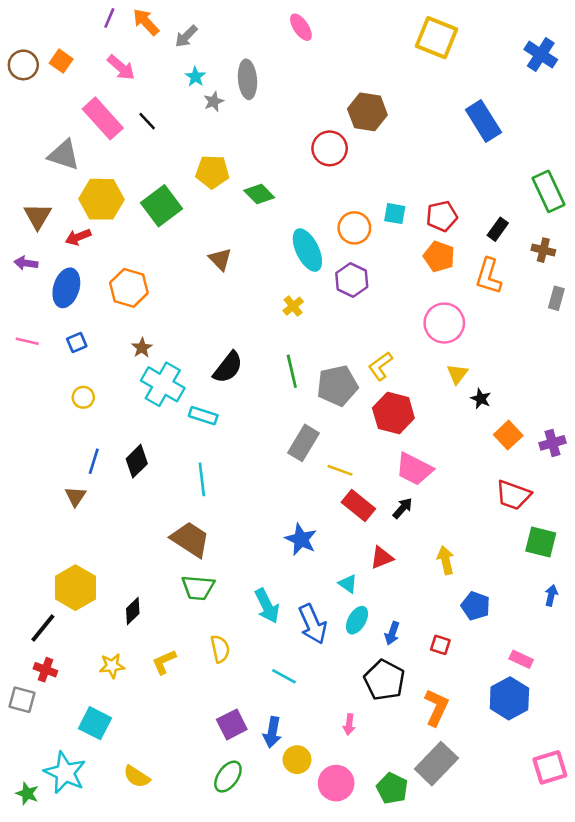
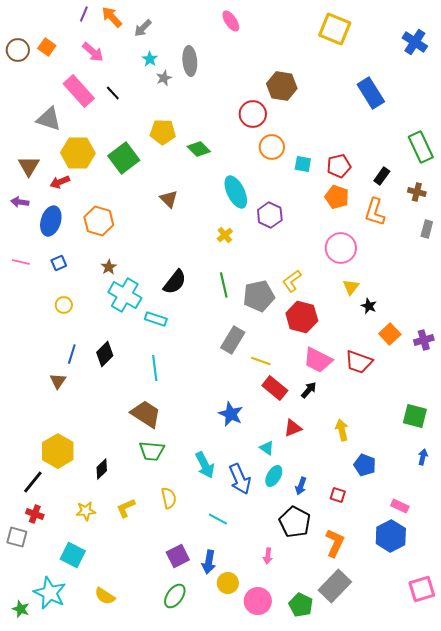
orange circle: (354, 228) -> (272, 147), moved
red trapezoid: (513, 495) -> (359, 362), moved

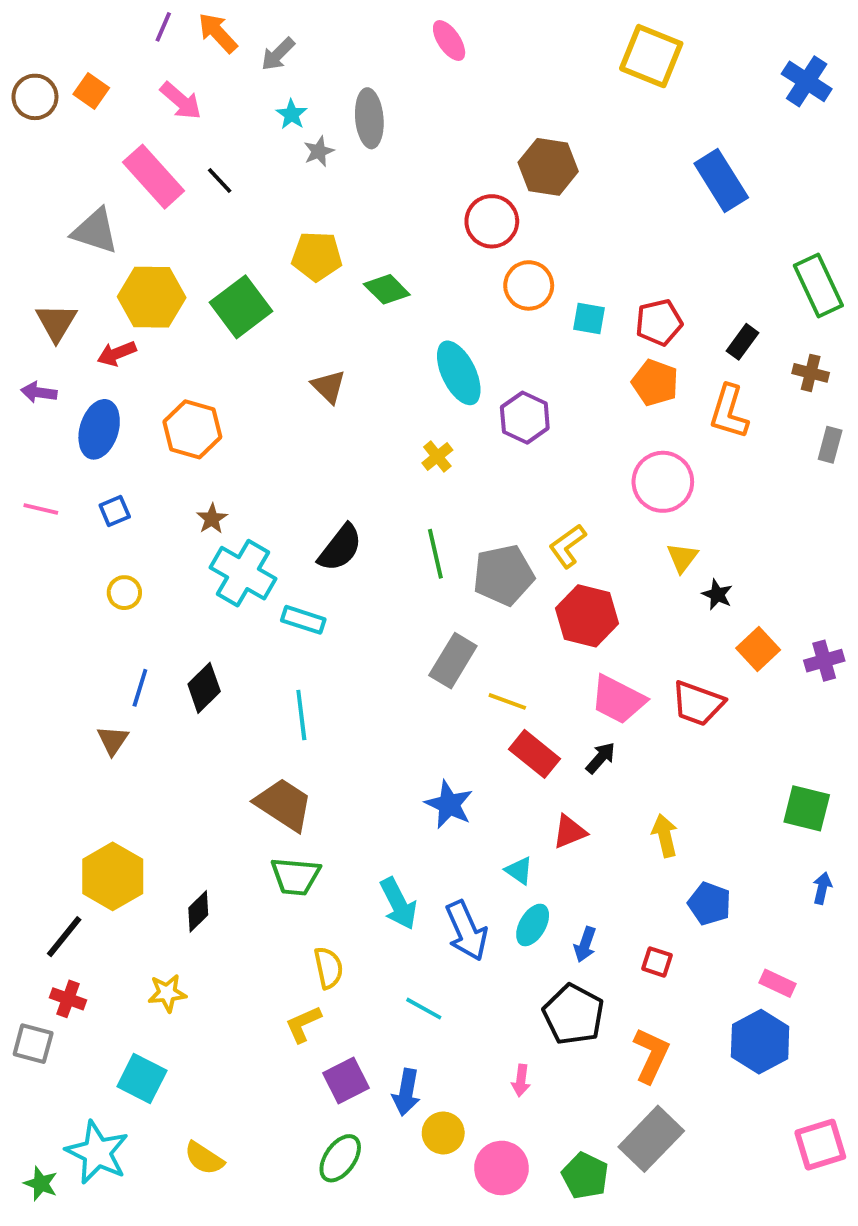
yellow L-shape: (126, 508) -> (303, 1024), moved

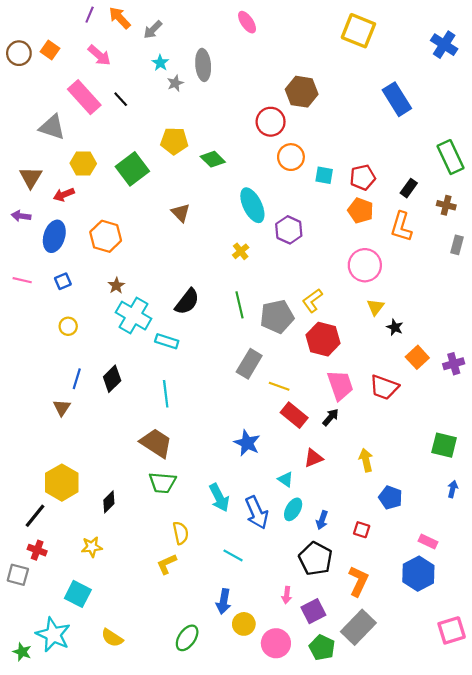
yellow hexagon: (152, 297) -> (83, 163), size x0.7
pink trapezoid: (618, 700) -> (340, 385), turned -136
purple square: (346, 1081) -> (313, 611), moved

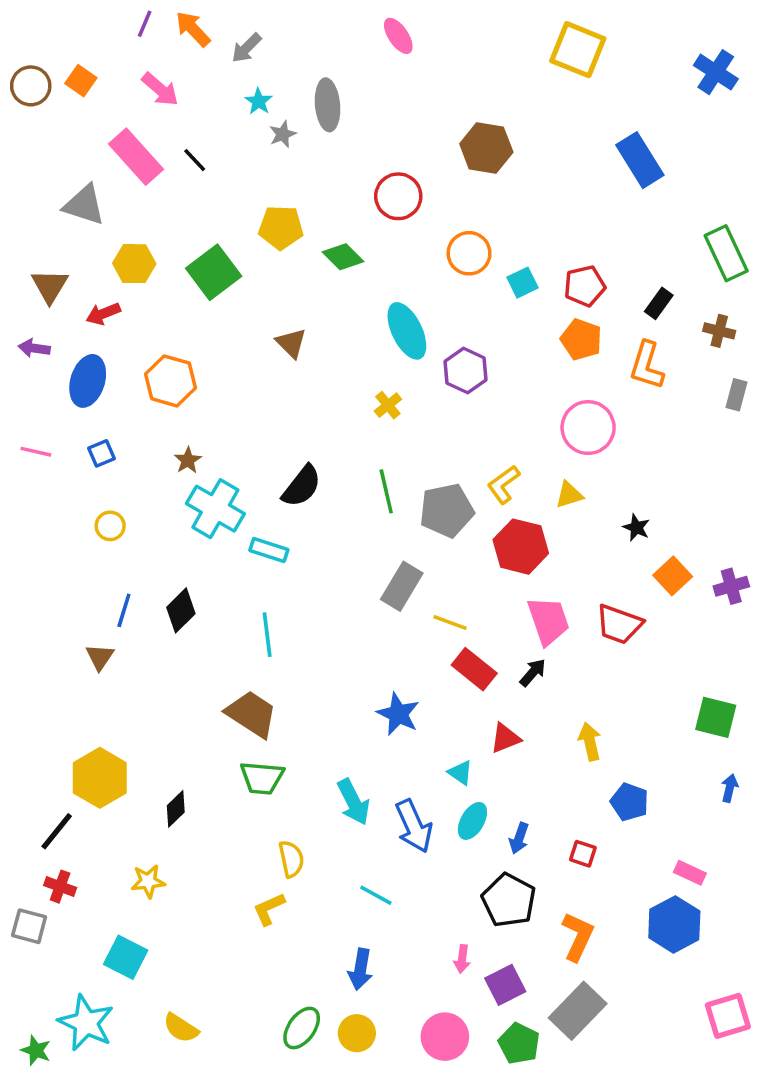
red circle: (271, 122) -> (398, 196), moved
cyan square: (324, 175) -> (523, 283), turned -36
yellow triangle: (376, 307) -> (569, 495), moved, turned 36
yellow circle: (244, 624) -> (357, 1033), moved

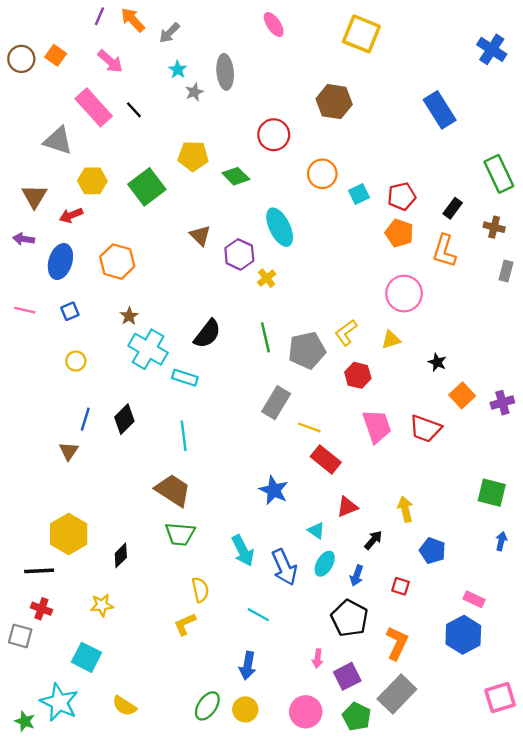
yellow square: (578, 50) -> (361, 34), moved
purple hexagon: (466, 371) -> (239, 254), moved
red hexagon: (521, 547) -> (358, 375), size x0.7
black arrow: (533, 673) -> (373, 540), moved
black line: (57, 831) -> (39, 571), turned 48

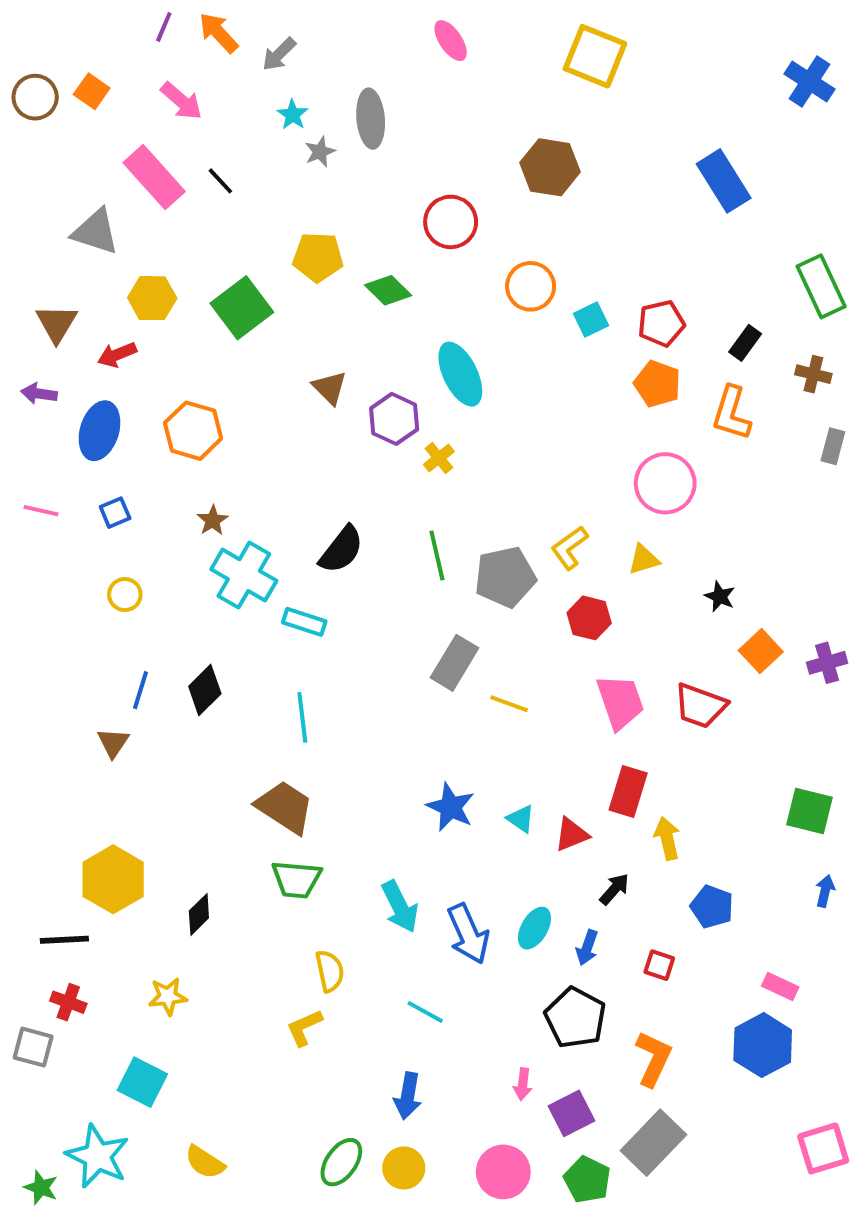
red rectangle: (326, 459) -> (628, 792), moved, turned 68
cyan triangle: (316, 531) -> (521, 819), moved

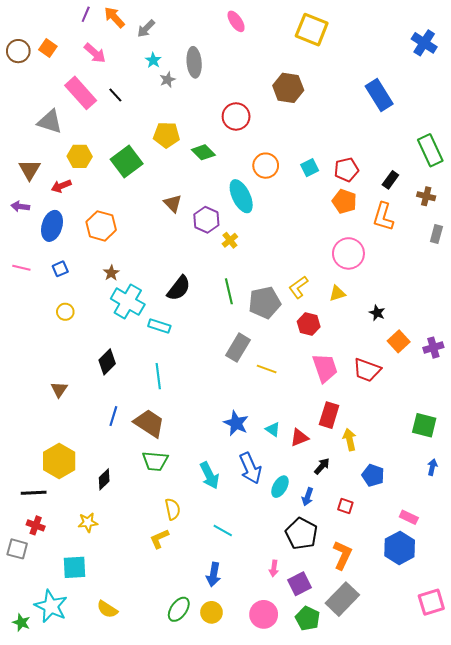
orange circle: (531, 286) -> (266, 166), moved
blue line: (140, 690) -> (113, 416), moved
blue arrow: (468, 934) -> (250, 468), moved
cyan square: (142, 1082) -> (74, 567), turned -30

